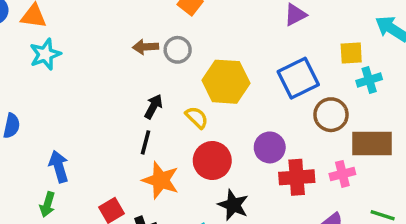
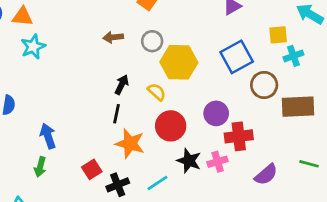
gray circle: (178, 50) -> (152, 41), moved
pink cross: (342, 174) -> (218, 162), moved

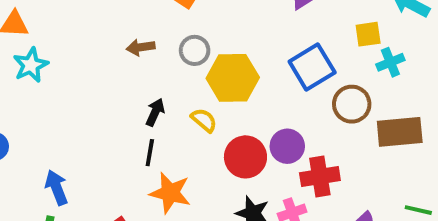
red circle: (171, 126) -> (245, 157), moved

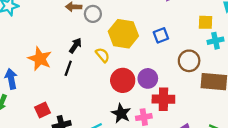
gray circle: (195, 50) -> (93, 14), moved
blue square: (312, 67) -> (161, 35), moved, size x0.6
orange star: (170, 193) -> (40, 59), moved

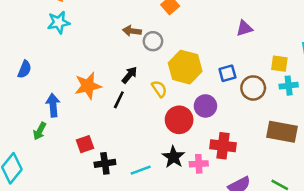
orange star: (40, 59) -> (88, 86), turned 30
brown circle: (189, 61) -> (253, 88), moved
purple circle: (148, 78) -> (205, 106), moved

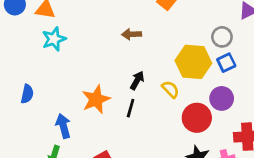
gray circle: (153, 41) -> (222, 37), moved
blue square: (227, 73) -> (226, 63), moved

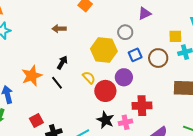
blue square: (226, 63) -> (135, 55), moved
yellow semicircle: (170, 89) -> (89, 78), moved
black line: (131, 108) -> (57, 83), turned -56

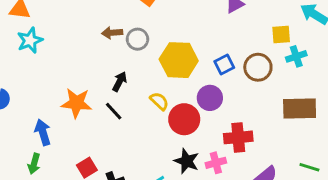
gray circle: (125, 32) -> (137, 39), moved
orange star: (32, 76) -> (76, 103), turned 30

